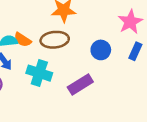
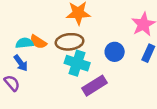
cyan cross: (39, 73) -> (77, 63), moved

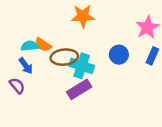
brown ellipse: (70, 42) -> (64, 57), moved
purple rectangle: (95, 86) -> (79, 89), moved

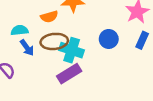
orange semicircle: (43, 45) -> (49, 17), moved, turned -49
blue arrow: (26, 66) -> (27, 48), moved

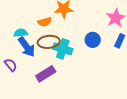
blue arrow: (27, 48) -> (27, 47), size x1.5
purple rectangle: (69, 74) -> (46, 74), moved

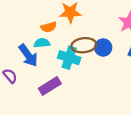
cyan semicircle: (21, 33) -> (42, 43), moved
brown ellipse: (49, 42) -> (84, 45), moved

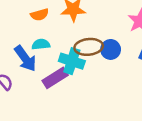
orange semicircle: (49, 27) -> (40, 15), moved
purple rectangle: (50, 86) -> (55, 78), moved

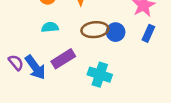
blue arrow: (25, 59) -> (35, 67), moved
cyan cross: (72, 61) -> (100, 75), moved

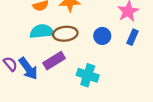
cyan semicircle: (50, 27) -> (42, 31), size x1.5
brown ellipse: (95, 30) -> (65, 34), moved

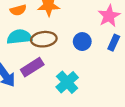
cyan cross: (88, 75) -> (67, 82), turned 30

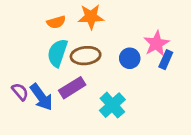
pink star: (109, 16) -> (156, 44), moved
cyan semicircle: (19, 37) -> (57, 53), turned -65

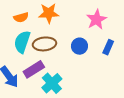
pink star: (156, 44) -> (96, 20), moved
cyan cross: (112, 105) -> (52, 83), moved

